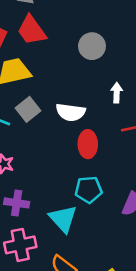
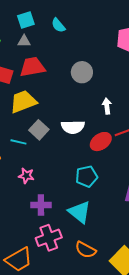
red trapezoid: (32, 30) -> (32, 67), turned 124
red ellipse: (88, 144) -> (101, 142), moved, turned 65
cyan pentagon: (89, 190) -> (87, 176), moved

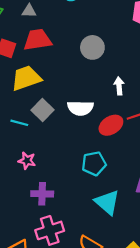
cyan triangle: (79, 212) -> (107, 202), moved

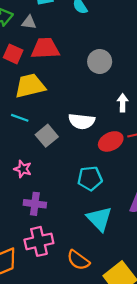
gray triangle: (29, 11) -> (29, 22), moved
gray square: (42, 110) -> (47, 136), moved
cyan line: (19, 123) -> (20, 118), moved

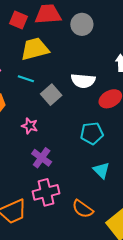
gray circle: (100, 61) -> (82, 24), moved
purple cross: (35, 204) -> (42, 158), turned 30
cyan triangle: (99, 219) -> (101, 170), size x0.7

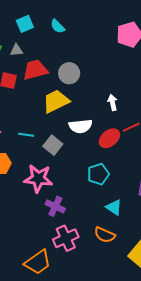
yellow trapezoid: (35, 49) -> (56, 101), moved
pink star: (30, 126) -> (38, 178), size x1.8
orange semicircle: (83, 209) -> (105, 235), moved

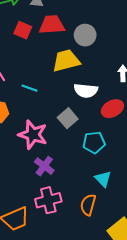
gray square: (53, 145) -> (68, 118), moved
orange semicircle: (105, 235) -> (88, 205), turned 70

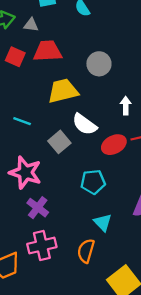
gray circle: (85, 35) -> (99, 64), moved
white semicircle: (86, 91) -> (85, 124), turned 30
gray square: (68, 118) -> (59, 142), moved

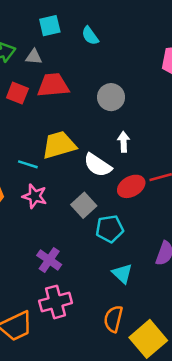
yellow trapezoid: (63, 91) -> (59, 145), moved
white arrow: (126, 106) -> (124, 142), moved
gray square: (59, 142) -> (84, 205), moved
pink star: (25, 173) -> (35, 196), moved, size x0.7
orange semicircle: (86, 251) -> (113, 319), moved

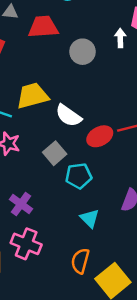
red trapezoid: (53, 85) -> (43, 27), moved
white arrow: (124, 142) -> (120, 38), moved
pink cross: (56, 302) -> (26, 244), turned 36

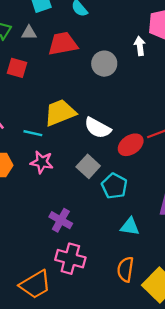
cyan pentagon: (79, 176) -> (114, 186), turned -30
cyan triangle: (90, 218) -> (130, 226), turned -30

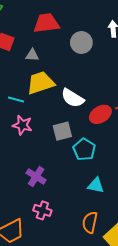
gray triangle: (29, 33) -> (32, 55), moved
gray square: (88, 166) -> (62, 131), turned 30
pink cross: (70, 259) -> (42, 210), size x0.7

